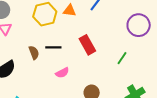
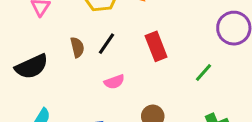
black line: (53, 47) -> (107, 44), turned -63

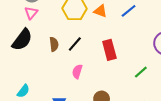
black semicircle: (32, 67) -> (22, 40), moved, turned -35
pink semicircle: (114, 82) -> (77, 72), turned 120

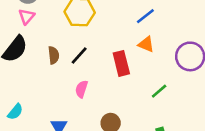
orange triangle: (100, 11) -> (146, 44), moved

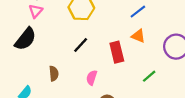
brown semicircle: (54, 55) -> (54, 73), moved
pink semicircle: (81, 89) -> (92, 78), moved

